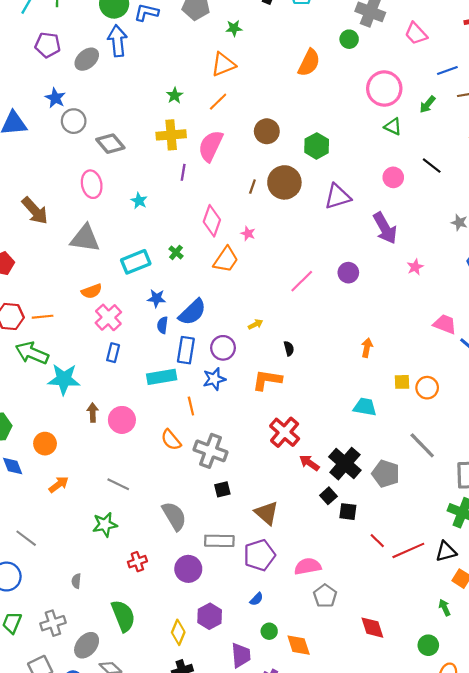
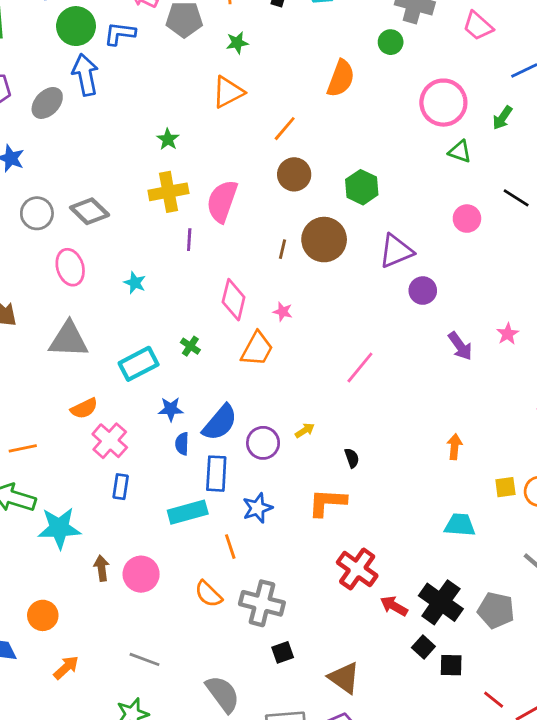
orange line: (218, 102) -> (285, 129), moved
gray circle: (74, 121) -> (37, 213), moved
purple arrow: (385, 228) -> (460, 346), moved, size x0.7
purple circle: (348, 273) -> (423, 291), moved
purple circle: (223, 348) -> (263, 443), moved

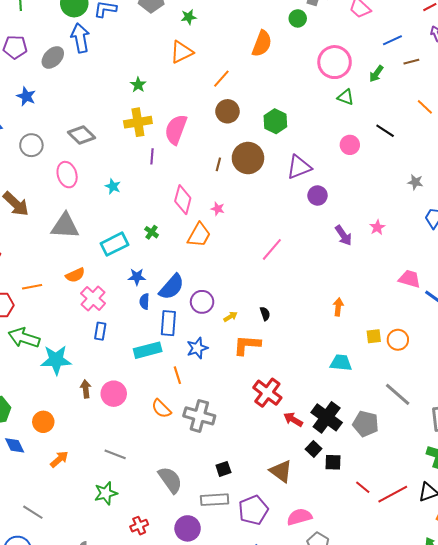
gray circle: (37, 213) -> (31, 145), moved
yellow arrow: (305, 430) -> (230, 317), moved
orange line: (23, 448) -> (32, 287), moved
black square: (283, 652) -> (223, 469), moved
brown triangle: (344, 678) -> (281, 471), moved

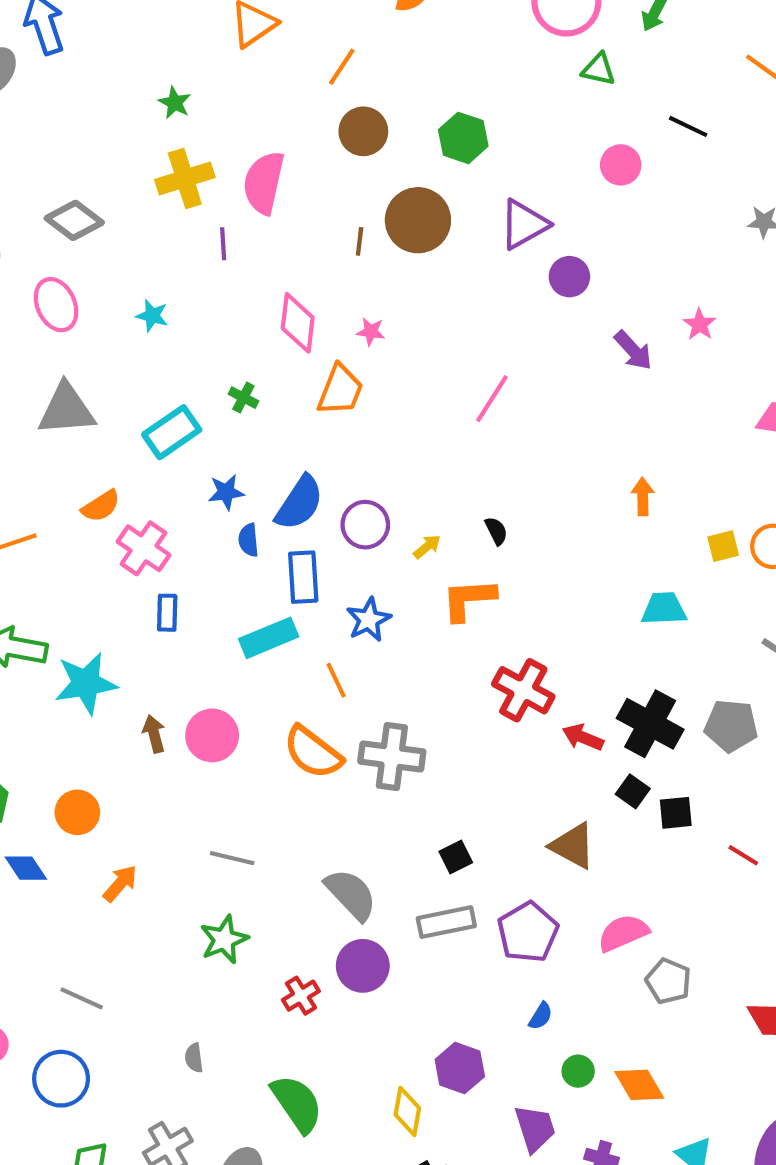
orange semicircle: (161, 409) -> (313, 752), size x1.4
purple circle: (188, 528) -> (363, 966), moved

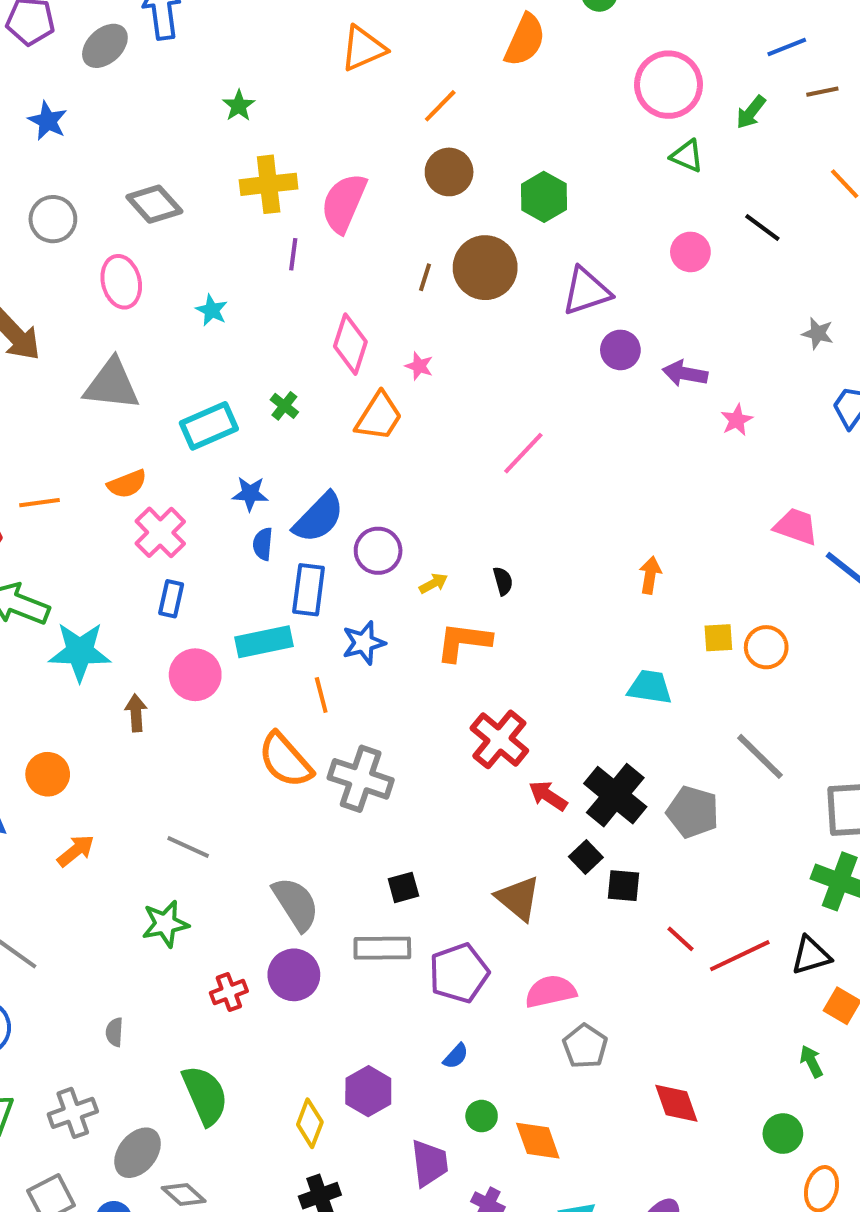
green star: (175, 103) -> (239, 106), moved
purple arrow: (633, 350) -> (685, 373), moved, turned 132
pink circle: (212, 735) -> (195, 675), moved

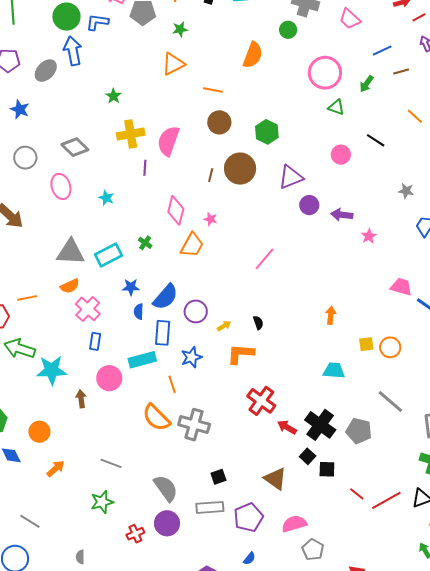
orange line: (440, 106) -> (213, 90), turned 60
gray triangle: (112, 385) -> (71, 252), moved

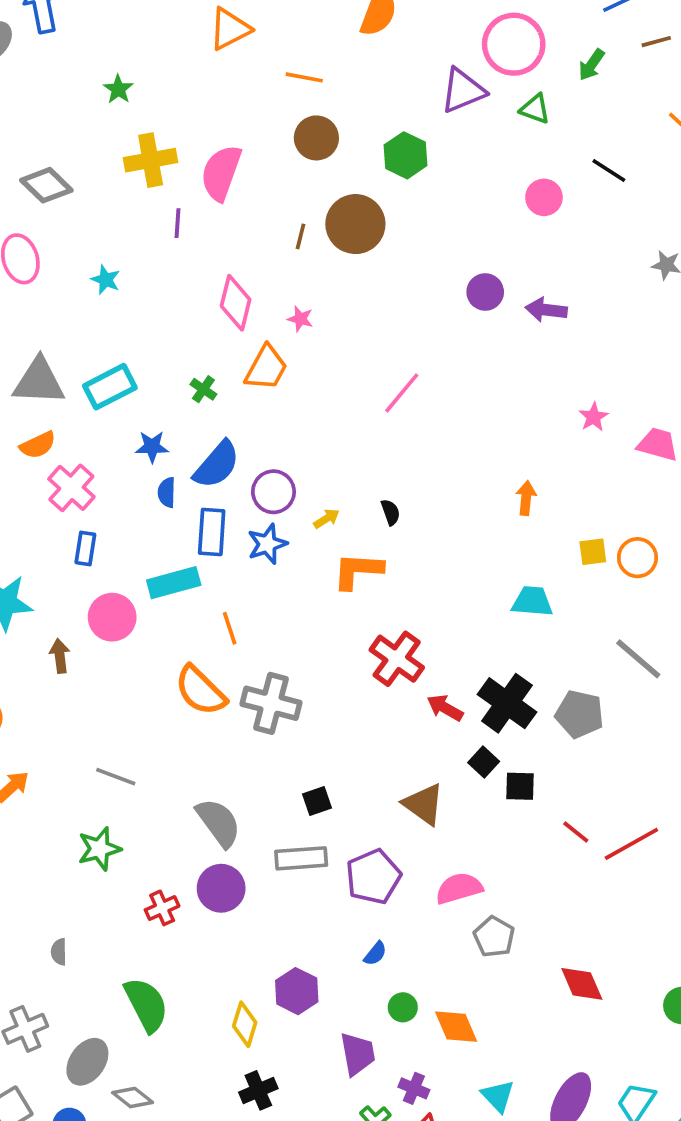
purple triangle: (291, 177) -> (463, 91), moved
pink star: (369, 236) -> (594, 417), moved
green cross: (145, 243) -> (203, 389), moved
blue star: (191, 357) -> (267, 544), moved

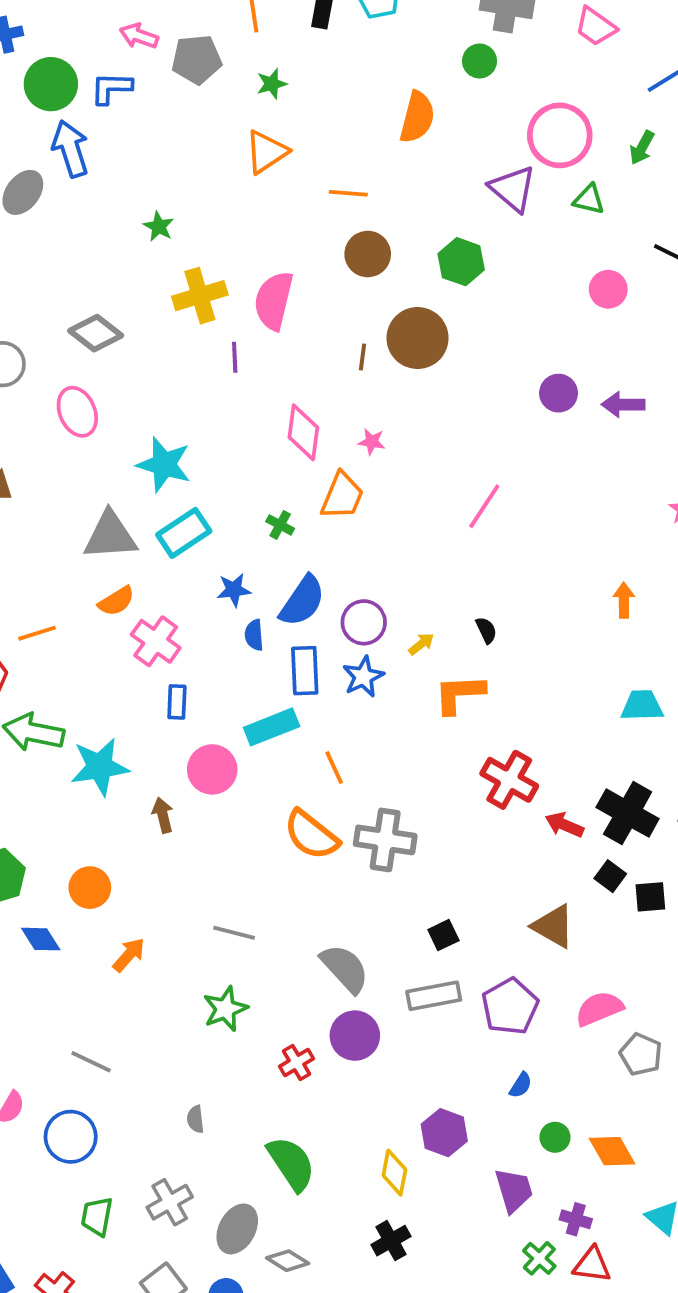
purple triangle: (463, 91) -> (513, 189), turned -51
cyan star: (106, 280) -> (164, 464), moved, size x1.8
black cross: (258, 1090) -> (391, 1241), moved

